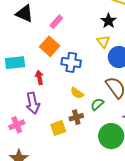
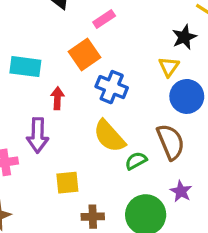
yellow semicircle: (77, 93) -> (109, 136), size x1.6
brown cross: (76, 117) -> (93, 217), moved

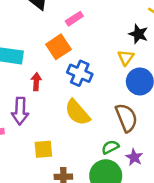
black star: (184, 37) -> (138, 34), turned -30
green semicircle: (136, 161) -> (110, 147), moved

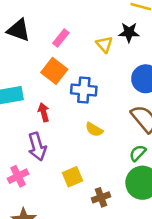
yellow triangle: (126, 58) -> (104, 44), moved
yellow semicircle: (77, 112) -> (94, 129), size x0.6

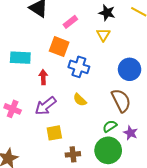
black star: (129, 32) -> (107, 13), moved
orange square: (54, 71) -> (59, 47), turned -30
purple arrow: (37, 147) -> (46, 106), moved, turned 55
pink cross: (18, 176) -> (13, 109), moved, turned 35

